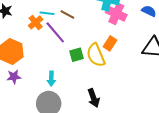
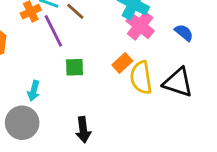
yellow semicircle: (96, 55) -> (141, 78), moved

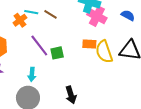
purple line: (53, 31) -> (39, 46), moved
orange rectangle: (122, 63) -> (89, 44), turned 56

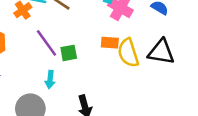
cyan arrow: (32, 74) -> (50, 79), moved

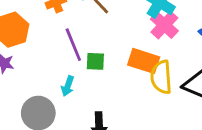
orange rectangle: (110, 43) -> (144, 61), size x1.5

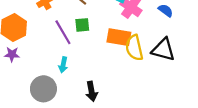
green square: (95, 61) -> (82, 25), moved

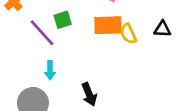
yellow semicircle: (134, 48) -> (128, 34), size x0.7
black triangle: (163, 50) -> (162, 29), size x0.6

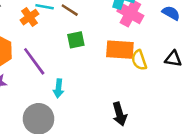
purple line: (42, 33) -> (34, 61), moved
black arrow: (89, 94) -> (120, 114), moved

